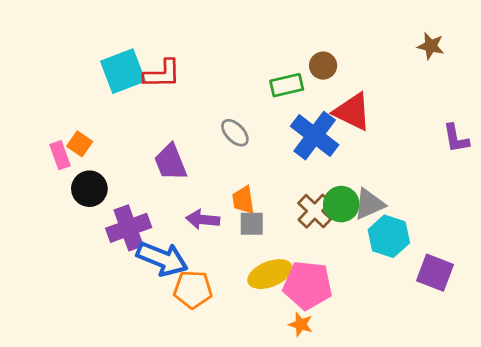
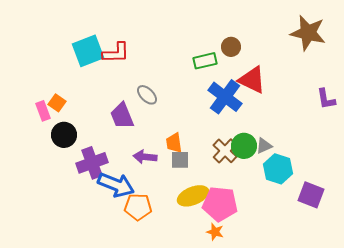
brown star: (431, 46) -> (308, 33), size x1.8
gray ellipse: (235, 133) -> (147, 95), moved
gray triangle: (369, 204) -> (264, 146), size x0.7

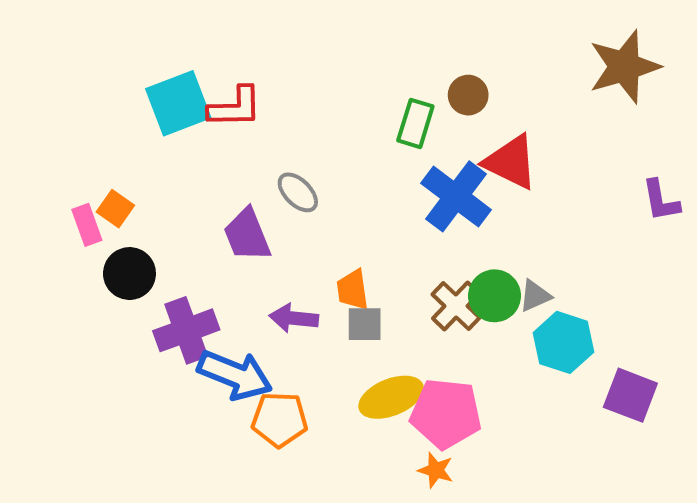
brown star: (308, 33) -> (624, 67), turned -30
green rectangle: (205, 61) -> (415, 123), turned -60

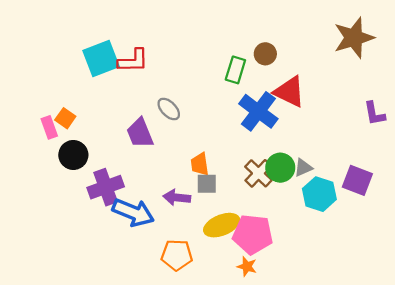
purple arrow: (294, 318) -> (177, 198), moved
purple square: (630, 395) -> (357, 180), moved
orange pentagon: (280, 420) -> (177, 255), moved

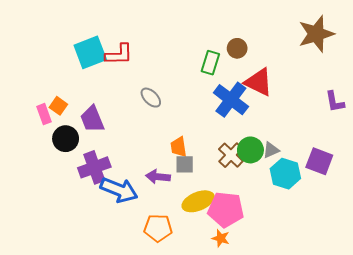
purple trapezoid: (140, 133) -> (92, 119), moved

